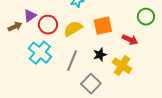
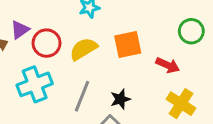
cyan cross: (40, 53) -> (35, 84), turned 30
black star: (100, 55) -> (120, 99), moved
yellow cross: (122, 66) -> (181, 104), moved

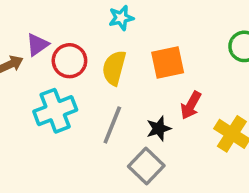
yellow semicircle: (83, 49) -> (114, 68), turned -44
red arrow: (168, 65) -> (191, 105), moved, turned 95

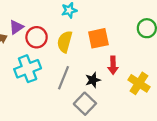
red arrow: (191, 105) -> (113, 65), turned -30

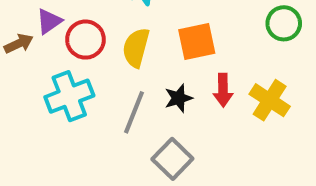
black star: (93, 80) -> (179, 98), moved
yellow cross: (139, 83) -> (270, 100), moved

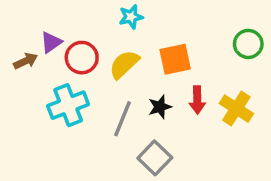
yellow semicircle: (136, 48) -> (124, 64), turned 32

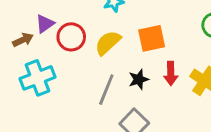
cyan cross: (68, 105) -> (38, 78), moved

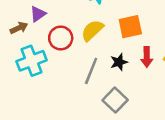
red circle: (71, 37) -> (61, 38), moved

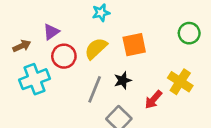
purple triangle: (38, 14) -> (51, 32), moved
red arrow: (147, 57) -> (153, 100), moved, turned 42

